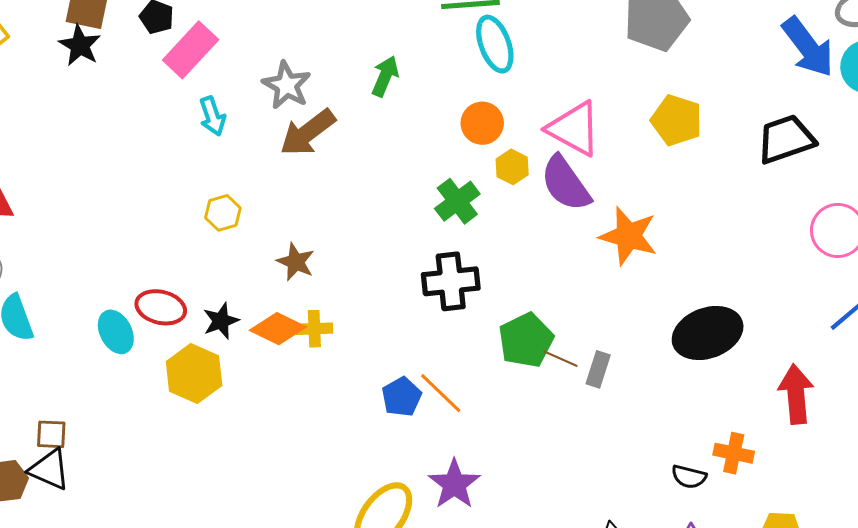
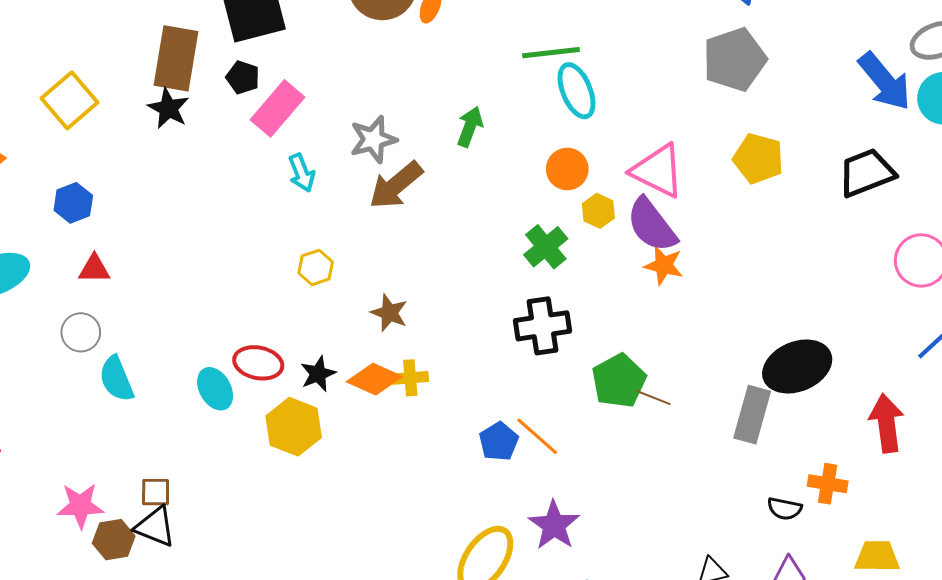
gray star: (287, 85) -> (373, 139), turned 30
orange star: (628, 236) -> (664, 265), moved, size x0.7
gray rectangle: (598, 369) -> (752, 415), moved, size x1.6

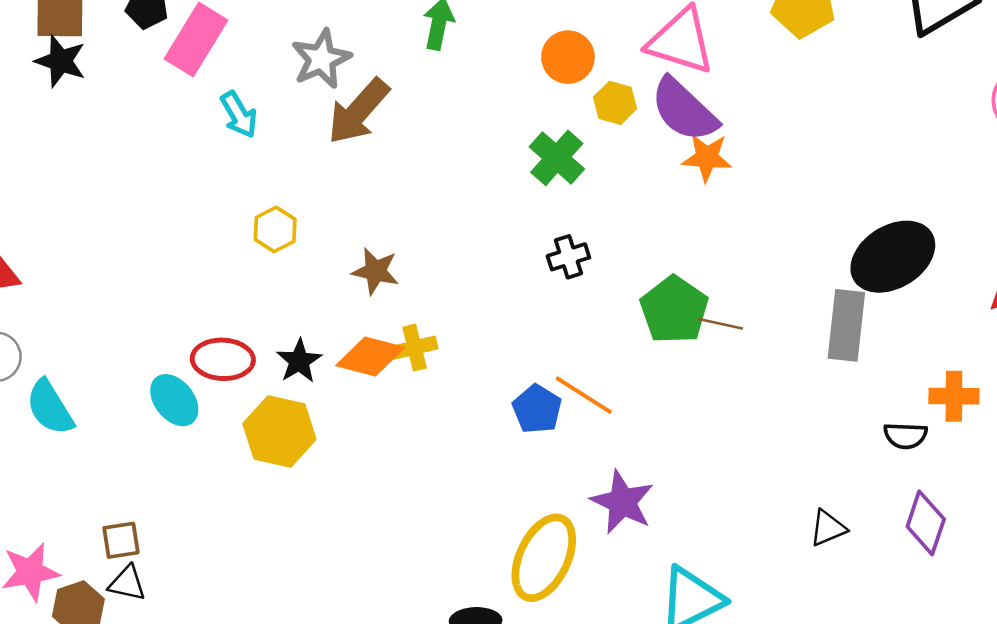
black cross: (543, 326) -> (568, 257), size x0.6
black triangle: (155, 527) -> (127, 583), size x0.7

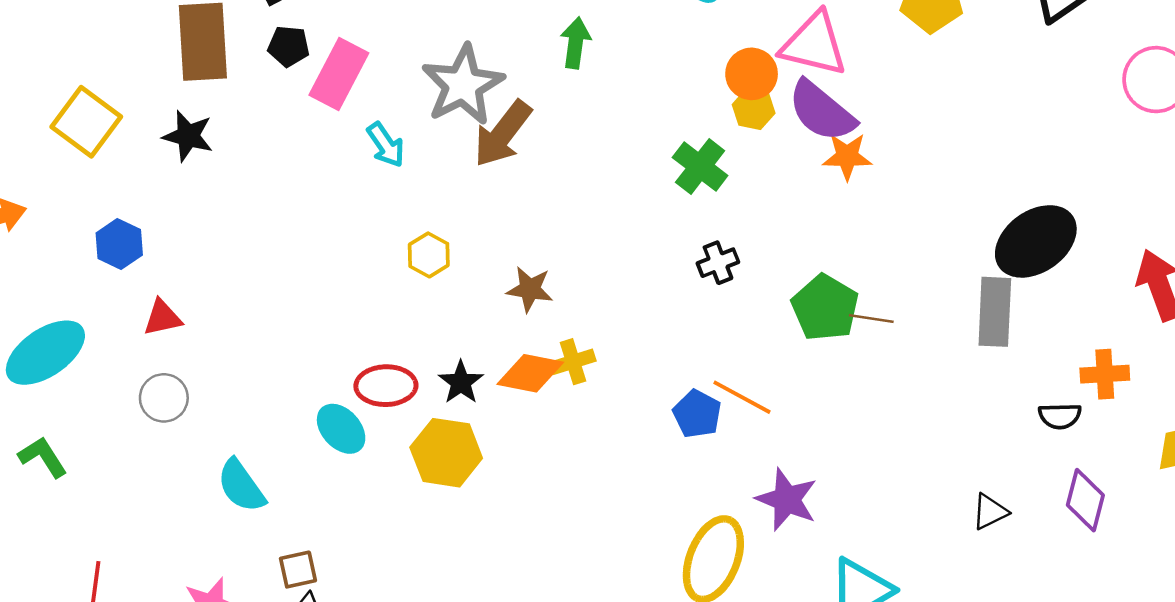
orange circle: (568, 57) -> (752, 74), moved
gray star: (321, 59) -> (463, 85), size x1.4
black star: (61, 61) -> (188, 136), moved
cyan semicircle: (50, 407) -> (241, 486), moved

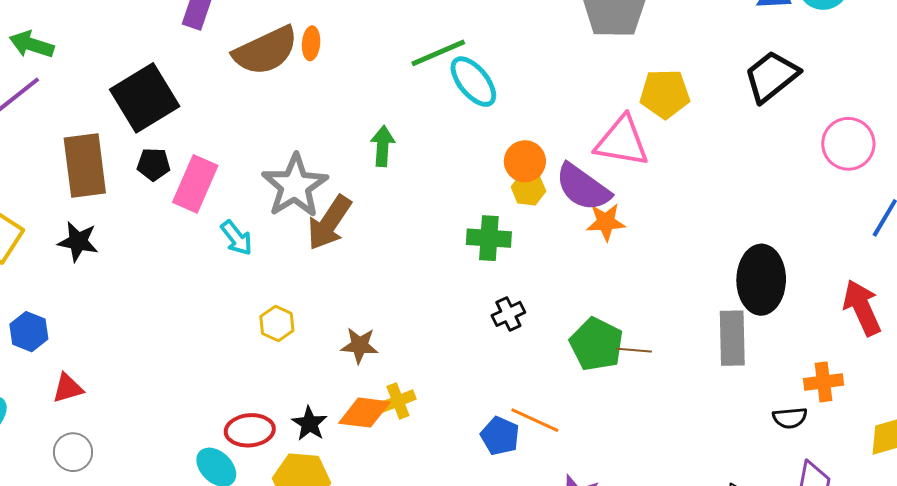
pink triangle: (814, 44) -> (622, 141), moved
green cross: (700, 167) -> (489, 238), turned -30
black ellipse: (1036, 241) -> (761, 280), turned -50

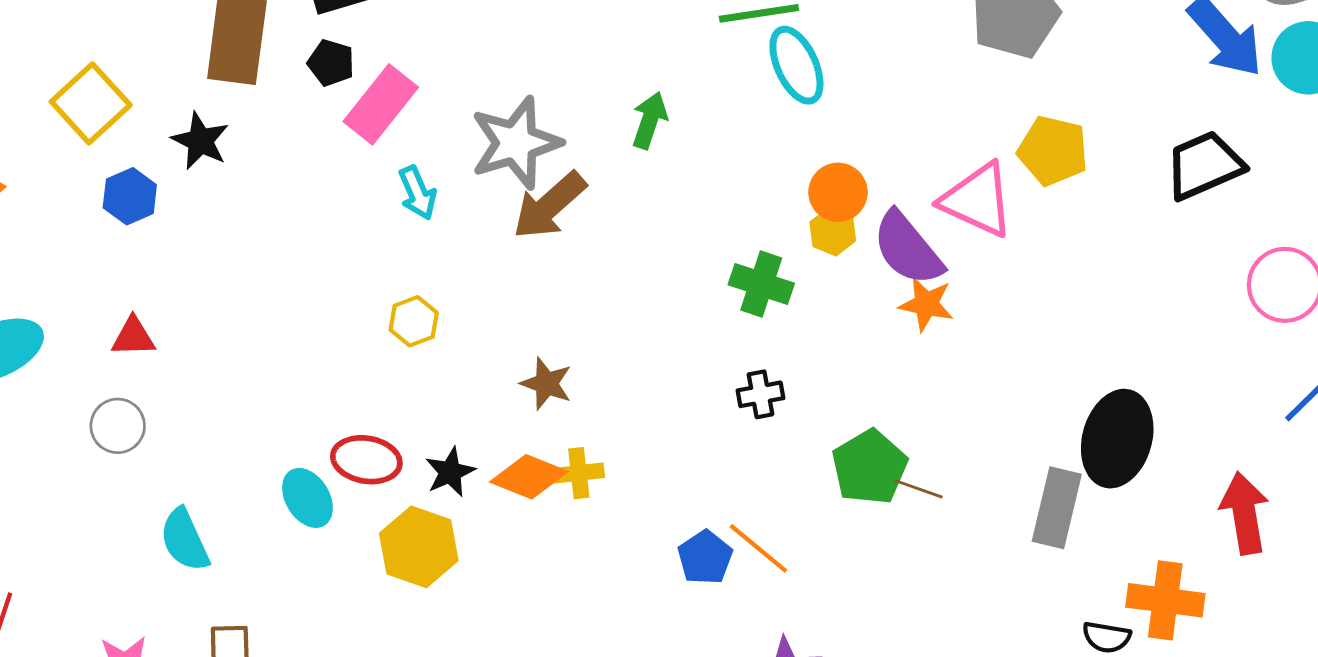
yellow hexagon: (277, 324) -> (414, 321), moved
blue hexagon: (29, 332) -> (130, 196), moved
orange cross: (824, 382) -> (1165, 600), size x1.4

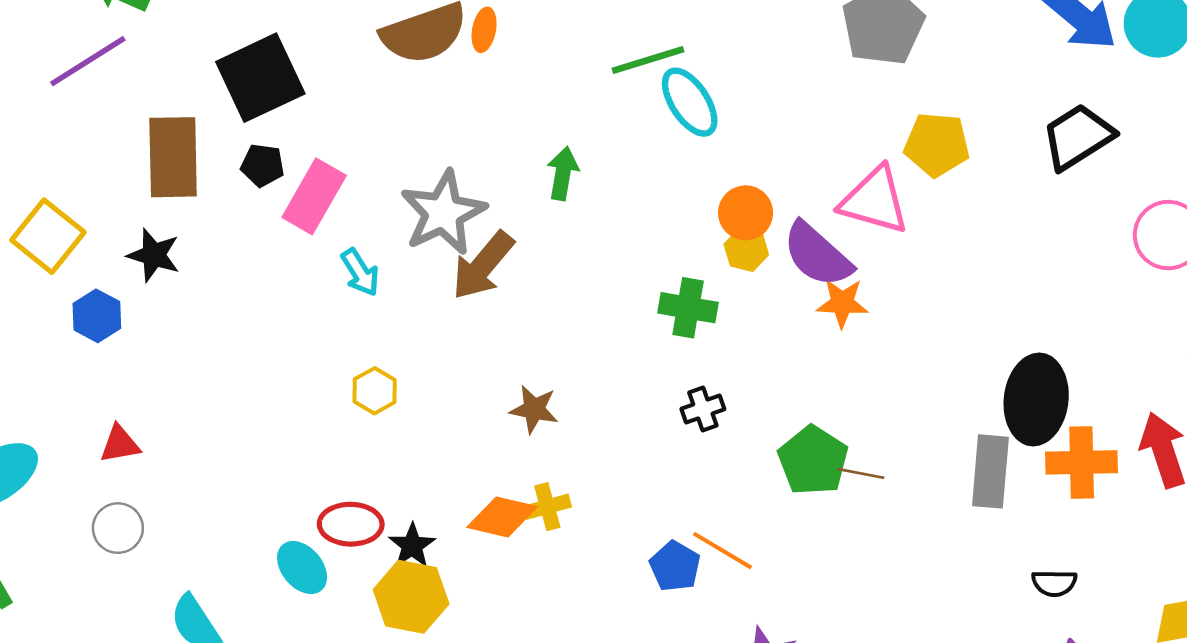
brown star: (546, 384) -> (534, 409), moved
black star: (450, 472) -> (412, 546), moved
orange cross: (1165, 600) -> (1082, 462), moved

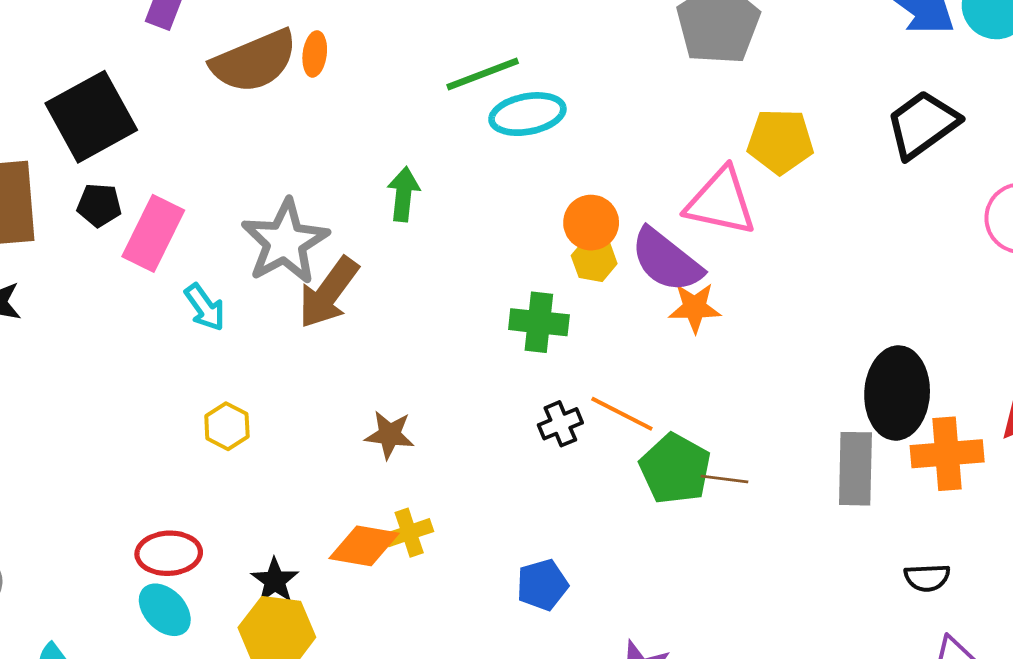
cyan ellipse: (690, 102) -> (527, 114), turned -64
red ellipse: (351, 524) -> (169, 553), moved
orange line: (723, 551) -> (622, 414), moved
blue pentagon: (675, 566) -> (542, 585), turned 30

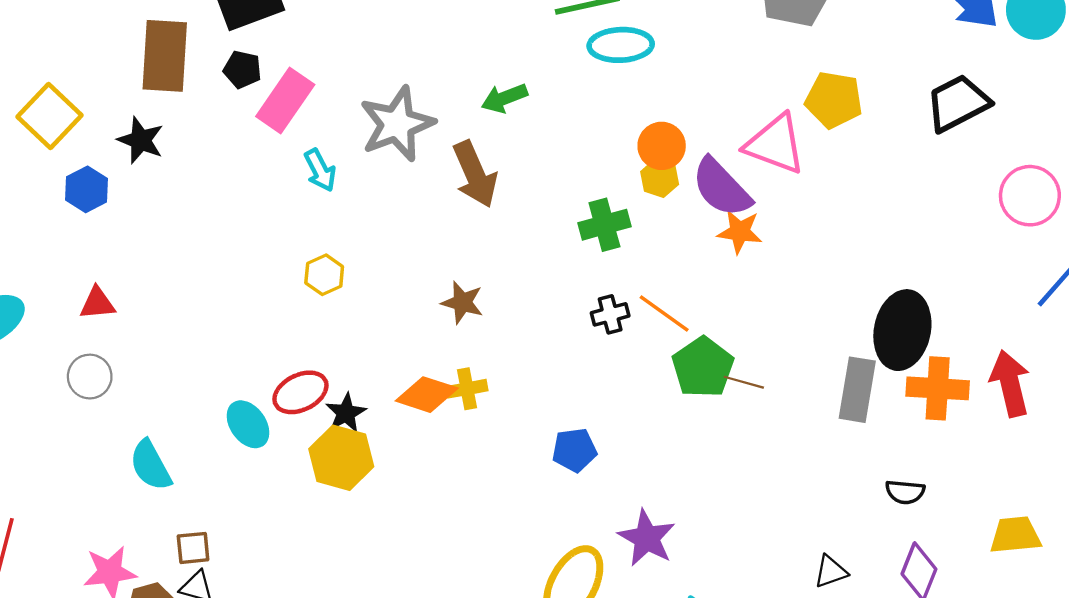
green arrow: (404, 194) -> (504, 98), turned -126
brown arrow: (328, 293) -> (475, 174), moved, turned -68
green cross: (539, 322) -> (604, 225), turned -30
red ellipse: (169, 553) -> (300, 392), moved, turned -32

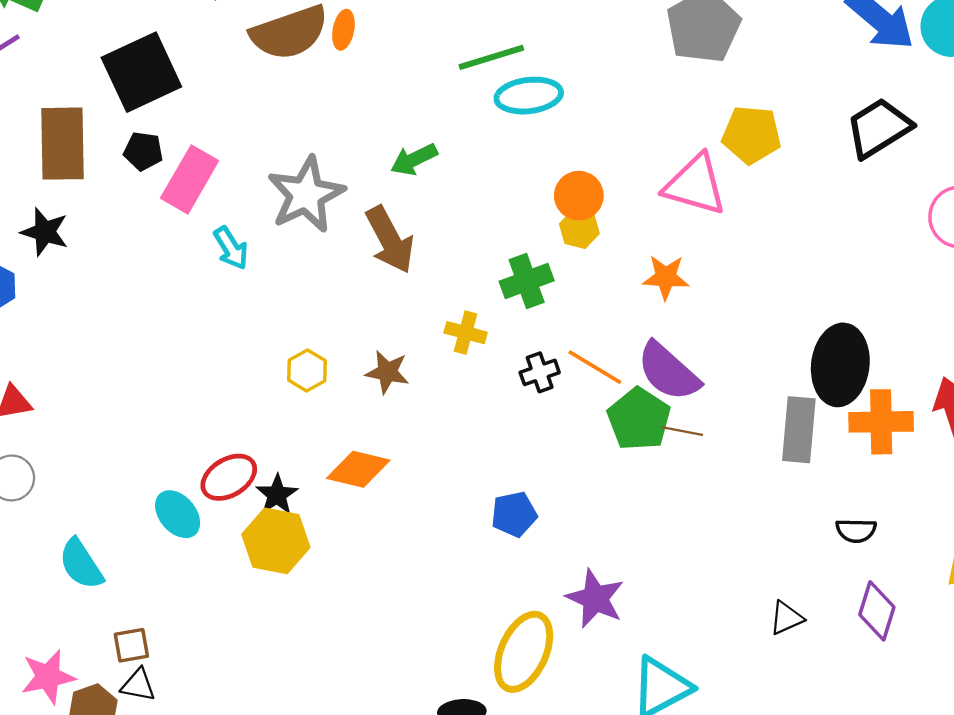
purple semicircle: (721, 188) -> (668, 372), moved
yellow hexagon: (324, 275) -> (307, 370), moved
yellow cross: (467, 389) -> (466, 333), moved, turned 30

